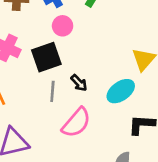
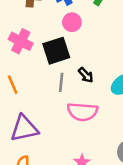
pink semicircle: (76, 123) -> (82, 112), turned 52

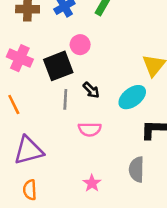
pink circle: (72, 22) -> (80, 45), moved
pink semicircle: (82, 112) -> (90, 129), size x0.7

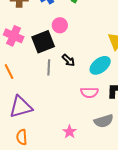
pink semicircle: (90, 129) -> (89, 92), moved
gray semicircle: (137, 169) -> (104, 121), turned -108

